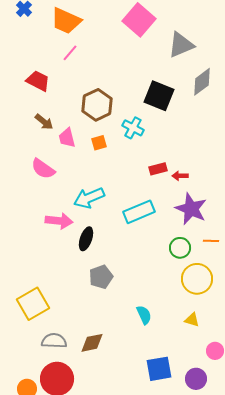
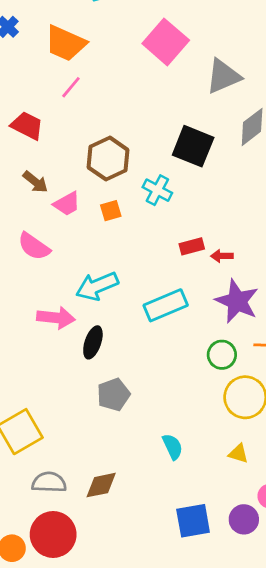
pink trapezoid: (67, 138) -> (67, 204), turned -105
purple circle: (196, 379) -> (244, 519), moved

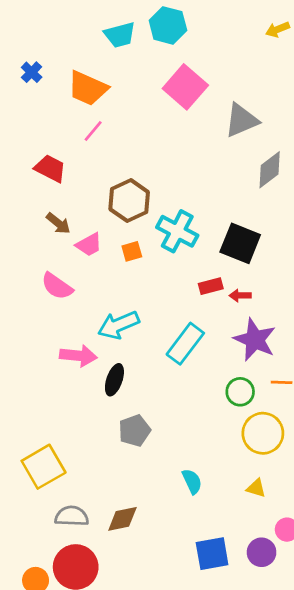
black square: (193, 146) -> (240, 243), moved
cyan cross: (157, 190) -> (177, 231), size x1.4
cyan rectangle: (166, 305) -> (185, 344), turned -30

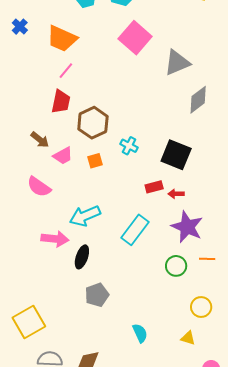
red trapezoid: (50, 168) -> (61, 102), moved, turned 75
cyan cross: (177, 231) -> (129, 146), size x0.6
yellow circle: (263, 433) -> (201, 307), moved, size x0.7

